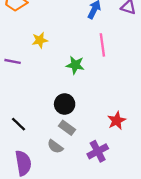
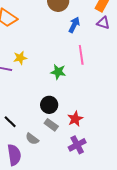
yellow star: (40, 40) -> (20, 58), moved
red star: (117, 121) -> (75, 119), moved
gray semicircle: (55, 147) -> (32, 139), moved

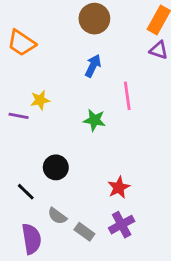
blue arrow: (74, 25) -> (93, 66), moved
black circle: (49, 105) -> (56, 167), moved
gray rectangle: (51, 125) -> (84, 232), moved

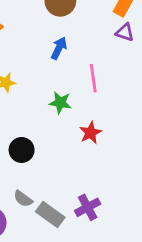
red star: (119, 187) -> (90, 133), moved
gray rectangle: (84, 232) -> (50, 215), size x1.4

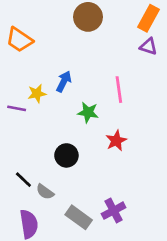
blue arrow: (59, 48) -> (64, 81), moved
black circle: (22, 150) -> (66, 155), moved
gray semicircle: (23, 199) -> (45, 192), moved

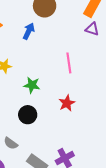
blue arrow: (64, 81) -> (29, 31), moved
green star: (88, 112) -> (32, 85), moved

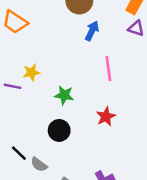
blue arrow: (29, 31) -> (92, 31), moved

